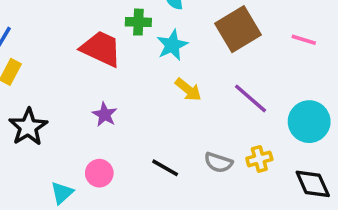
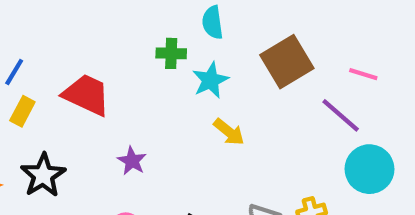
red trapezoid: (101, 49) -> (86, 95), moved
purple line: (250, 98) -> (341, 115), moved

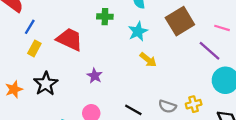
green cross: (171, 53) -> (105, 17), moved

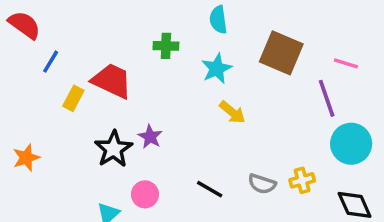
brown square: (180, 21) -> (281, 53), turned -36
yellow rectangle: (34, 48) -> (73, 98), moved
purple line: (209, 51) -> (327, 98), turned 30
black star: (46, 84) -> (114, 149), moved

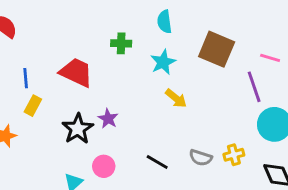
blue line: (51, 62) -> (26, 78), moved, turned -36
yellow rectangle: (73, 98) -> (33, 106), moved

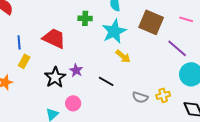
pink line: (270, 58) -> (186, 19), moved
cyan star: (163, 62) -> (114, 31), size x1.4
purple line: (254, 87) -> (177, 48), turned -30
black line: (157, 162) -> (106, 81), moved

